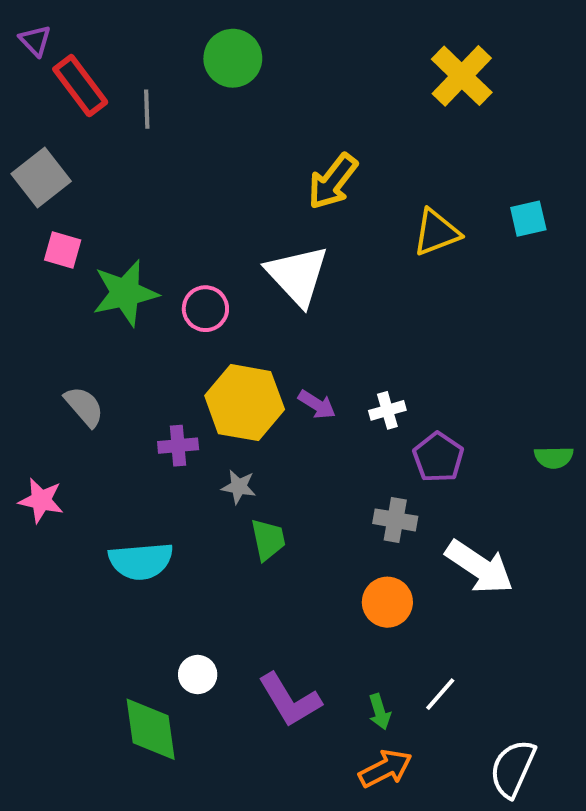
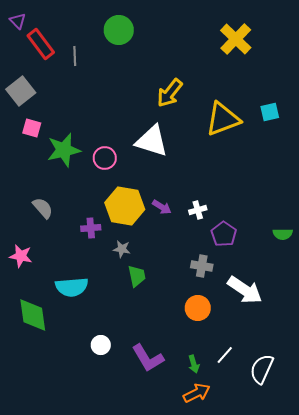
yellow triangle: (436, 232) -> (223, 119), size x1.4
white triangle: (297, 275) -> (152, 141), turned -30
green diamond: (151, 729) -> (33, 315), moved
white semicircle: (513, 768) -> (262, 369), moved

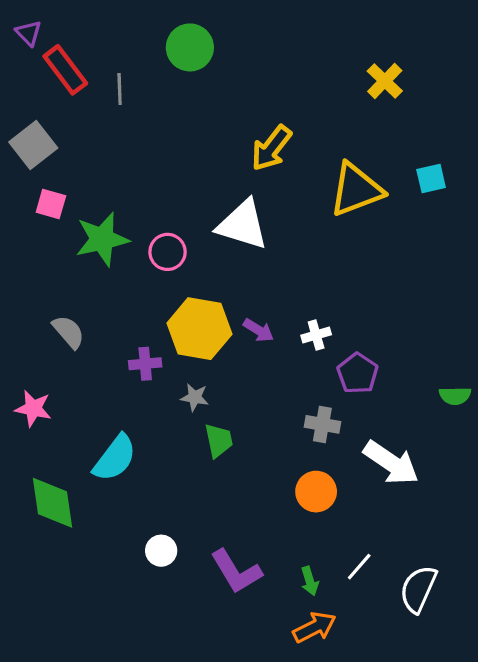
yellow cross: (236, 39) -> (385, 81), moved, size x0.7
green semicircle: (283, 234) -> (455, 396), moved
cyan semicircle: (72, 287) -> (115, 458), turned -48

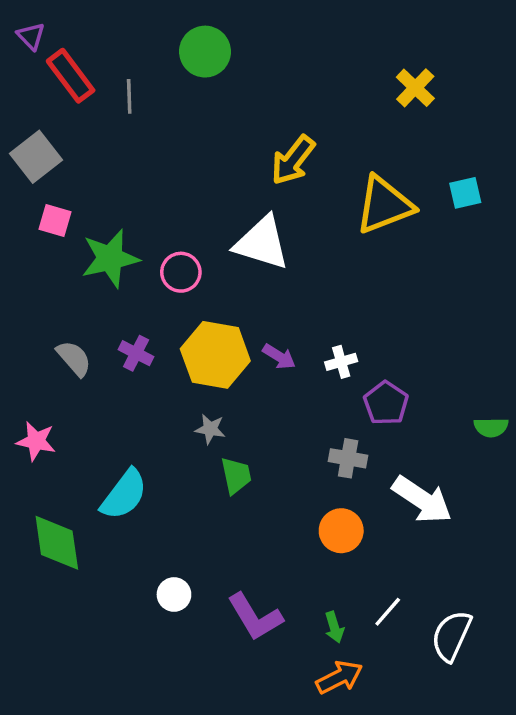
purple cross: (145, 364) -> (136, 353), moved, turned 32

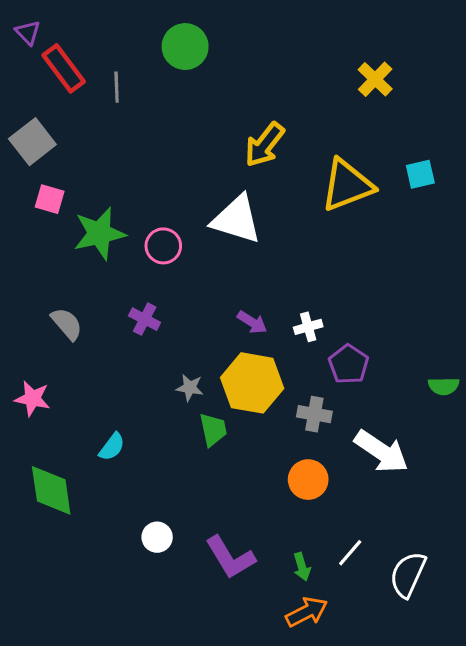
purple cross: (136, 353) -> (145, 319), moved
yellow hexagon: (215, 355) -> (252, 383), moved
cyan semicircle: (124, 495) -> (112, 447), size x0.6

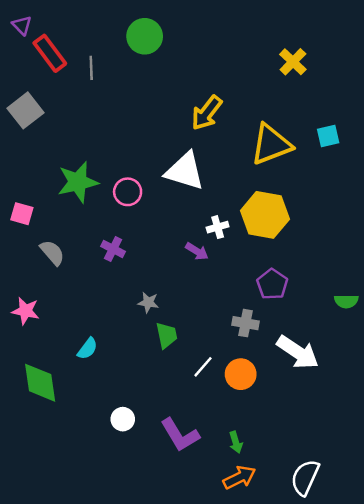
pink square: (50, 199) -> (22, 214), moved
white cross: (308, 327) -> (218, 227), moved
yellow hexagon: (252, 383) -> (265, 215), moved
white line: (350, 553) -> (203, 367), moved
white semicircle: (408, 575) -> (305, 477), moved

